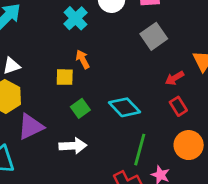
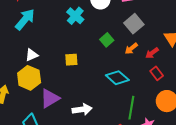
orange arrow: (83, 59) -> (131, 49), moved, turned -96
green square: (80, 108) -> (107, 40), moved

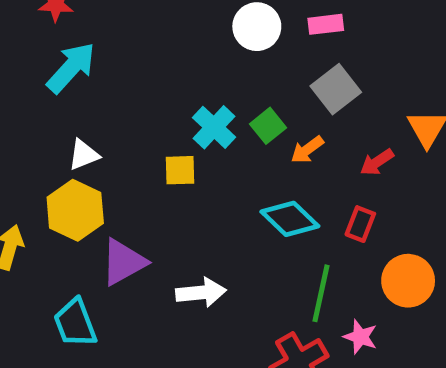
cyan cross: (75, 16) -> (214, 127), moved
orange arrow: (131, 49) -> (307, 150), moved
red rectangle: (157, 73) -> (360, 224), moved, turned 56

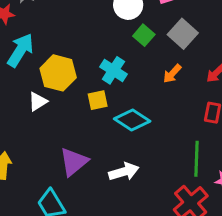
green square: (268, 126) -> (144, 35), moved
yellow hexagon: (75, 210) -> (58, 73), moved
cyan diamond: (290, 219) -> (132, 120), moved

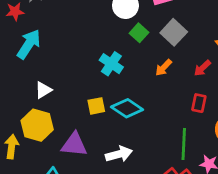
yellow hexagon: (58, 73) -> (37, 125), moved
yellow square: (98, 100) -> (96, 106), moved
purple triangle: (74, 162) -> (74, 145), turned 44

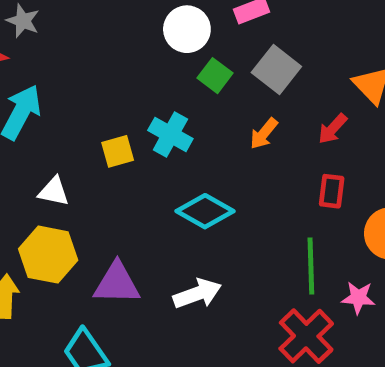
white triangle: (43, 90) -> (54, 191), turned 48
yellow square: (96, 106) -> (118, 151), moved

